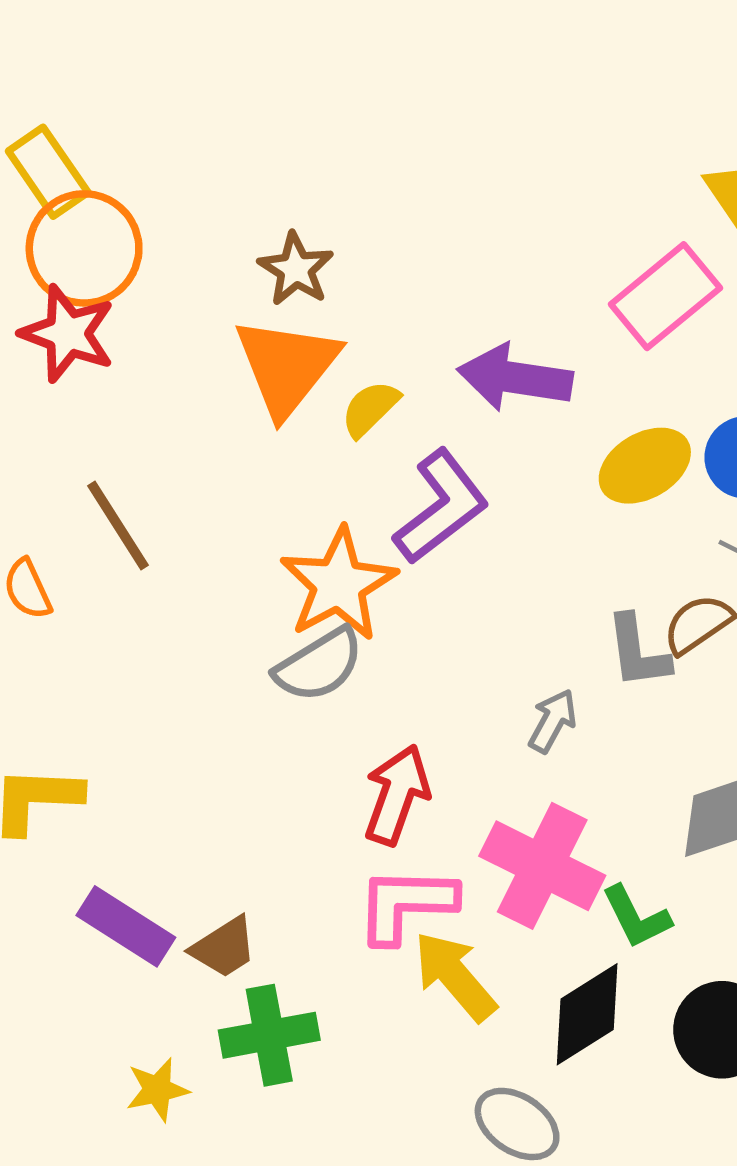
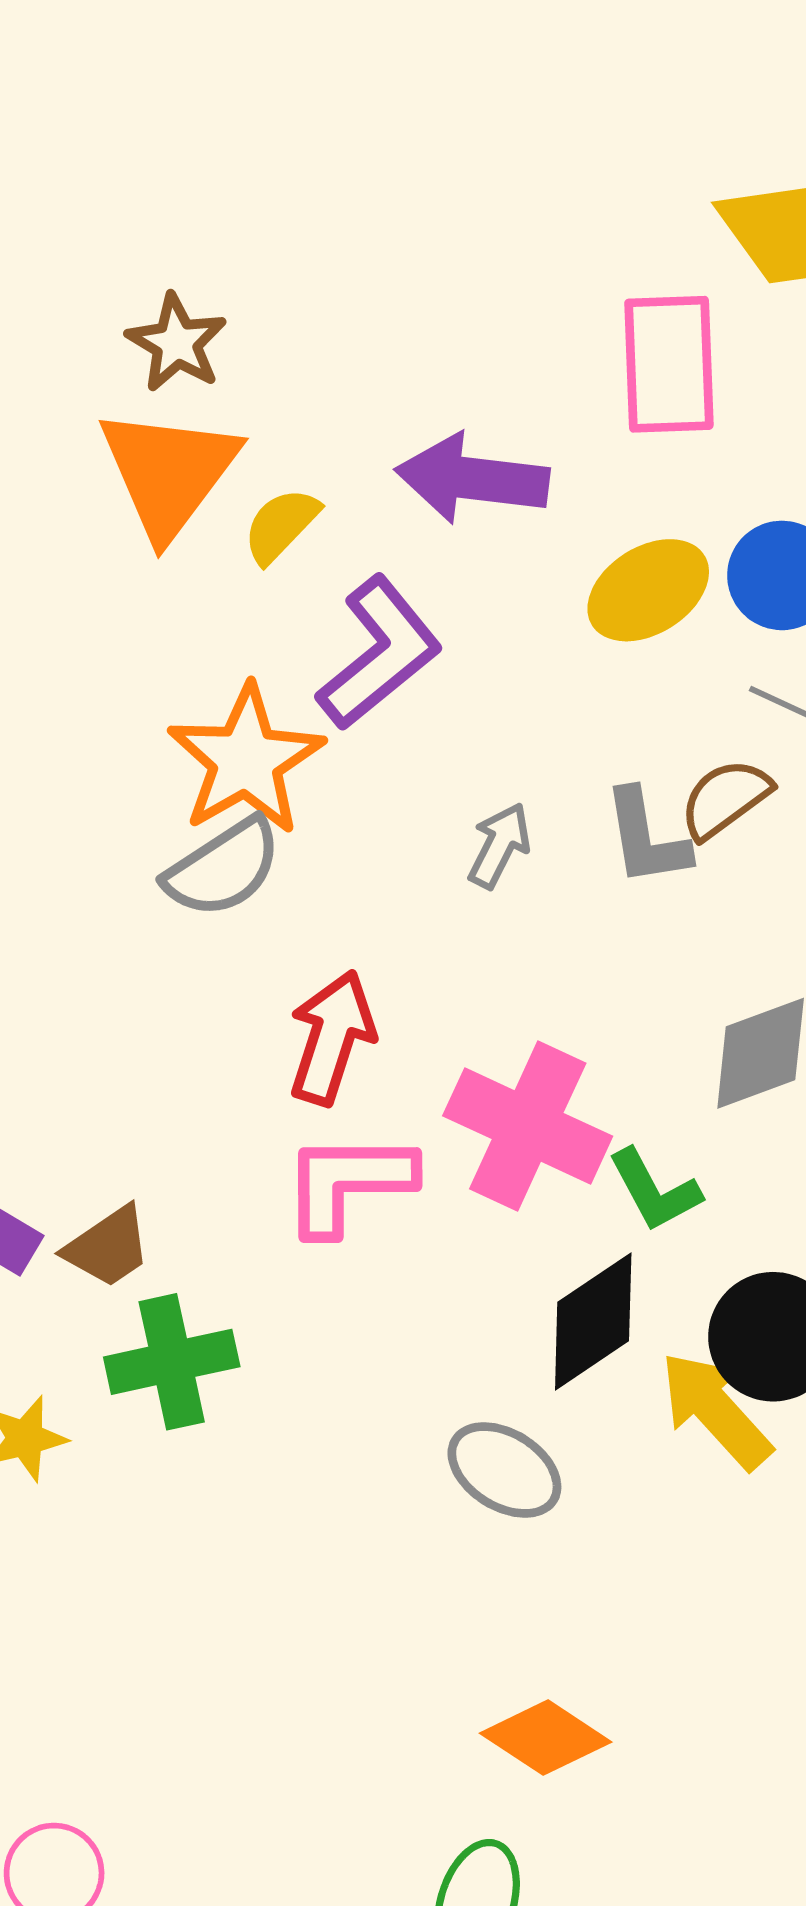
pink rectangle: (665, 296) -> (669, 364), turned -51
gray arrow: (553, 721) -> (499, 846), moved
yellow arrow: (455, 976) -> (716, 1410), moved

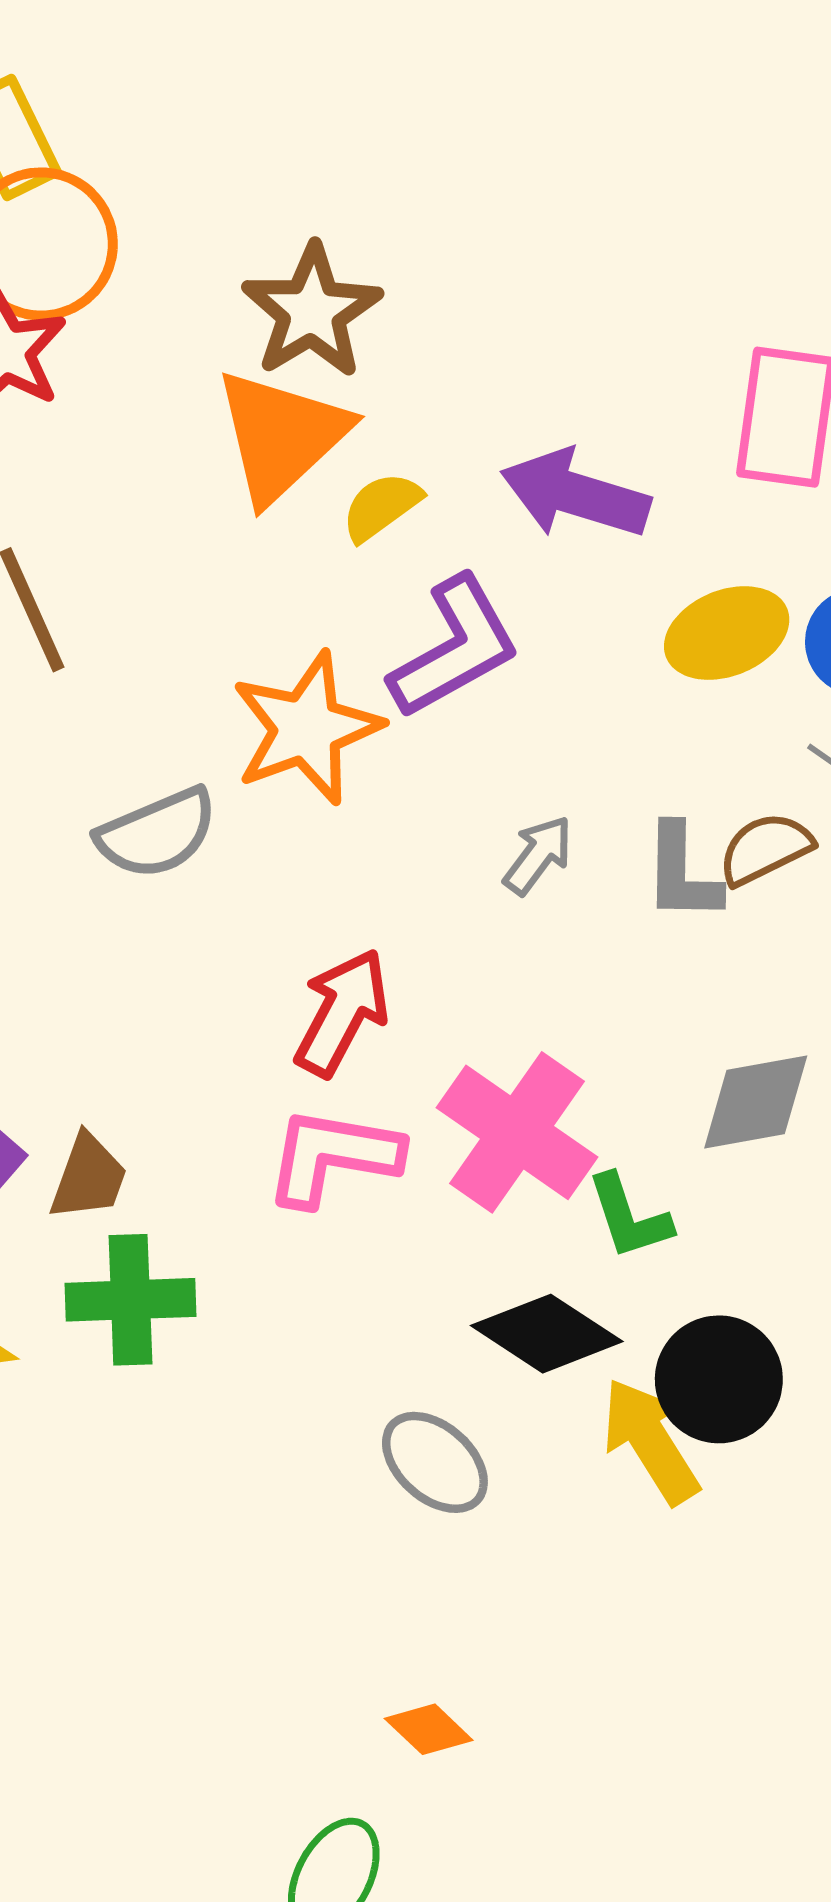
brown star: (177, 343) -> (312, 311), size x1.4
gray semicircle: (223, 868) -> (157, 833), moved
brown trapezoid: (108, 1247) -> (88, 1177), turned -46
black diamond: (593, 1321) -> (547, 1334), turned 57
orange diamond: (546, 1738) -> (429, 1729), size x0.7

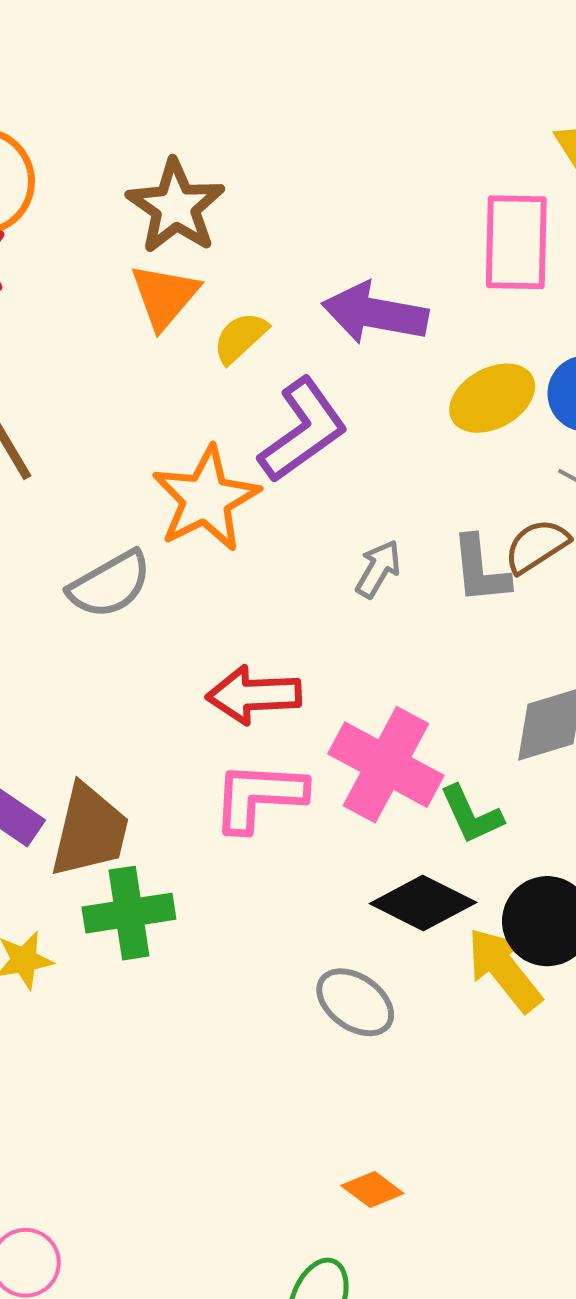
orange triangle: (281, 436) -> (165, 296), size x0.7
red arrow: (342, 1013) -> (254, 695), turned -114
brown trapezoid: (88, 1177) -> (90, 831), size x1.5

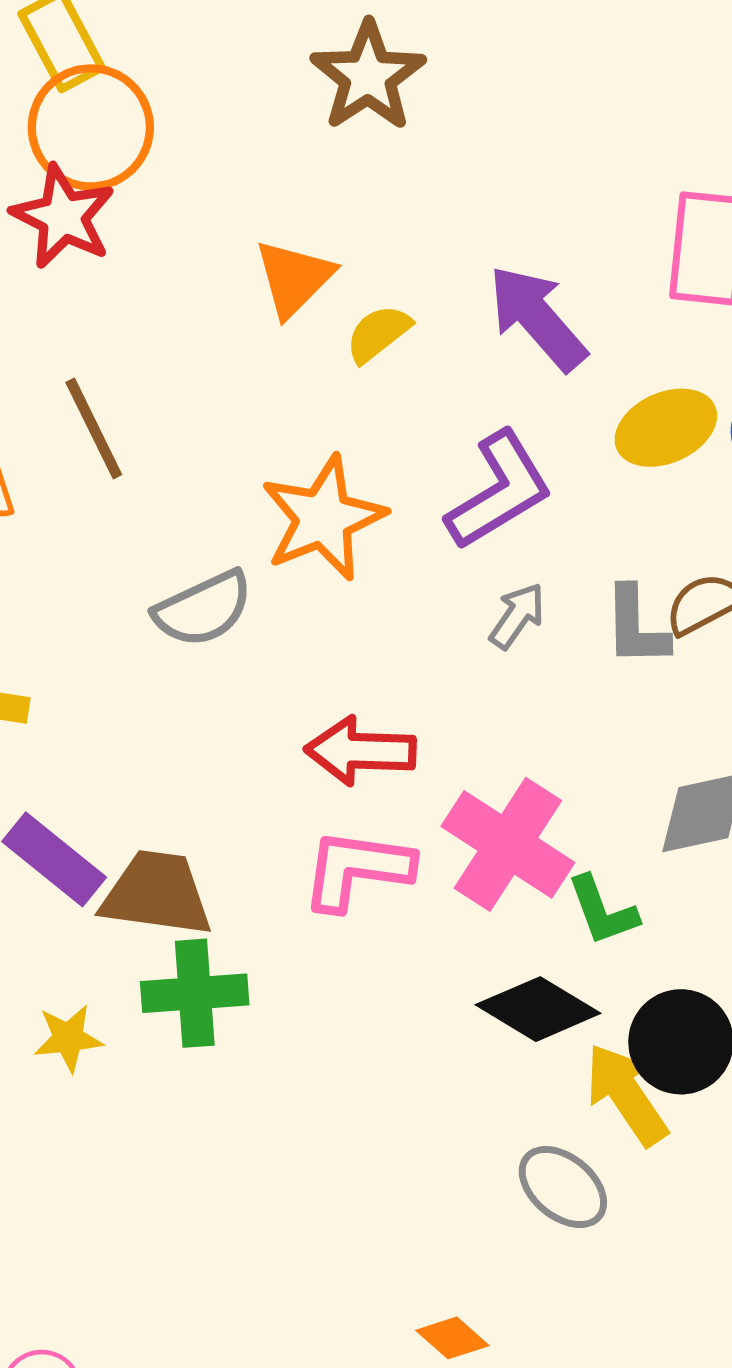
brown star: (176, 207) -> (368, 76), moved
purple arrow: (375, 313) -> (537, 318), turned 34
purple L-shape: (303, 430) -> (499, 491), moved
brown trapezoid: (90, 831) -> (157, 894), turned -100
gray ellipse: (355, 1002) -> (563, 1187), moved

